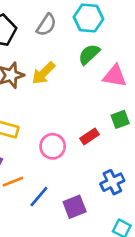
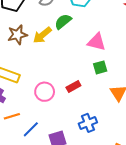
green semicircle: (89, 54) -> (63, 22), moved
green square: (120, 119) -> (100, 67), moved

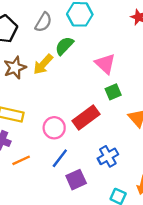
pink triangle: (96, 42) -> (105, 64), turned 36
red rectangle: (73, 87) -> (86, 117), size x1.6
blue line: (31, 129) -> (60, 158), moved

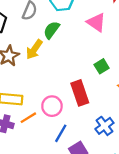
pink triangle: (105, 64) -> (96, 22), moved
red rectangle: (86, 117) -> (80, 93), turned -65
orange line: (21, 160) -> (28, 118), moved

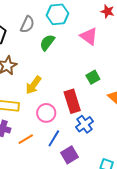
yellow arrow: (34, 49) -> (33, 85), moved
orange line: (28, 118) -> (26, 139), moved
blue cross: (104, 126) -> (85, 124), moved

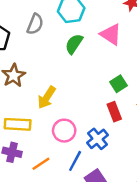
green semicircle: (47, 43) -> (74, 44), moved
red rectangle: (72, 101) -> (114, 112), moved, size x0.7
blue cross: (85, 124) -> (98, 139), moved

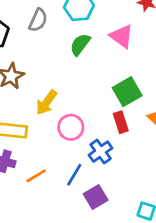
green square: (119, 84) -> (127, 92), size x1.5
pink circle: (64, 131) -> (71, 127), moved

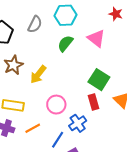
green square: (127, 92) -> (99, 80), turned -30
yellow arrow: (46, 102) -> (38, 74), moved
orange line: (36, 176) -> (33, 128), moved

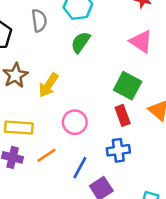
gray semicircle: (35, 24) -> (39, 20), turned -30
pink triangle: (96, 38) -> (141, 42), moved
blue cross: (78, 123) -> (118, 150), moved, turned 30

